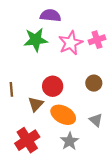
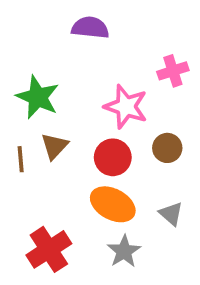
green star: (36, 40) -> (38, 97), moved, turned 30
pink star: (71, 43) -> (126, 107), moved, turned -30
red circle: (53, 86) -> (113, 157), moved
brown triangle: (36, 104) -> (55, 146), moved

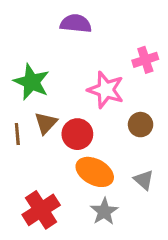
red circle: (113, 157) -> (77, 134), moved

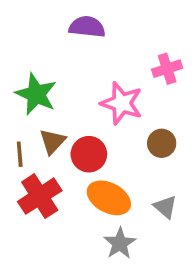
red cross: (41, 210) -> (40, 196), moved

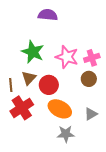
pink cross: (167, 69) -> (92, 58), moved
green star: (36, 94) -> (33, 52), moved
gray triangle: (165, 207) -> (91, 114), turned 48
gray star: (120, 243) -> (66, 134), turned 30

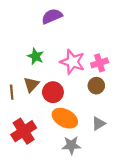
purple semicircle: (48, 15) -> (52, 16), turned -30
green star: (33, 52) -> (36, 56), size x0.7
red cross: (22, 108) -> (24, 131), moved

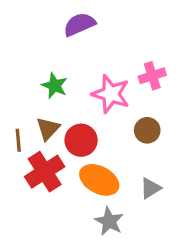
pink cross: (100, 63) -> (152, 76), moved
red cross: (24, 131) -> (45, 172), moved
gray star: (71, 145) -> (109, 221), turned 30

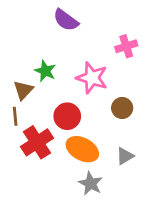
purple semicircle: (79, 24) -> (66, 20), turned -120
pink cross: (152, 76) -> (126, 46), moved
brown triangle: (48, 129) -> (23, 90), moved

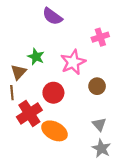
pink star: (92, 78) -> (73, 62), turned 30
orange ellipse: (82, 149) -> (54, 131), moved
gray triangle: (125, 156) -> (99, 124), turned -40
gray star: (91, 183) -> (101, 148), moved

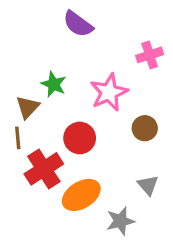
orange ellipse: (54, 131) -> (81, 195), turned -60
gray star: (101, 148) -> (120, 221), moved, turned 30

